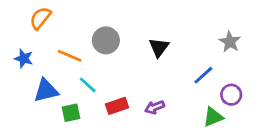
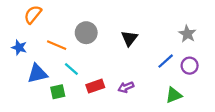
purple circle: (231, 95) -> (190, 66), moved

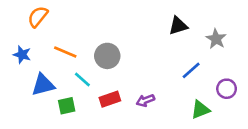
gray circle: (86, 33) -> (107, 56), moved
black triangle: (129, 38) -> (178, 26), moved, turned 36
purple circle: (190, 66) -> (227, 89), moved

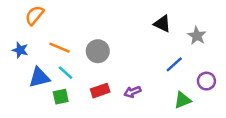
black triangle: (178, 26) -> (162, 24), turned 42
cyan line: (82, 80) -> (66, 73), moved

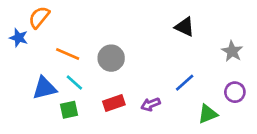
gray star: (197, 36) -> (232, 51), moved
blue star: (20, 50) -> (19, 38), moved
blue line: (174, 64) -> (185, 83), moved

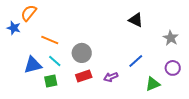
gray circle: (111, 58) -> (82, 53), moved

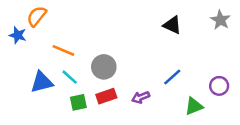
gray star: (171, 38) -> (220, 20), moved
green square: (51, 81) -> (78, 102), moved

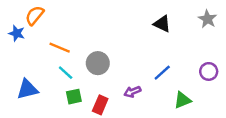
blue triangle: (42, 82) -> (27, 89), moved
purple circle: (219, 86) -> (209, 71), moved
red rectangle: (106, 96) -> (100, 105), moved, turned -48

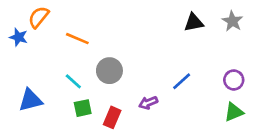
black triangle: (162, 24) -> (194, 22), moved, turned -36
orange line: (60, 48) -> (77, 39), moved
green triangle: (182, 100) -> (234, 112), moved

